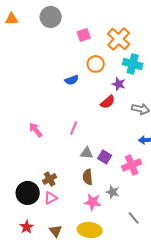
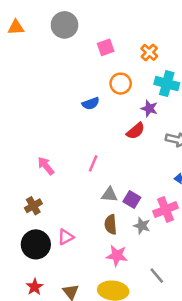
orange cross: (119, 39) -> (149, 52), size x0.6
brown cross: (50, 179) -> (33, 206), moved
gray star: (113, 192) -> (142, 226), moved
pink triangle: (51, 198) -> (66, 237), moved
gray line: (134, 218) -> (157, 276), moved

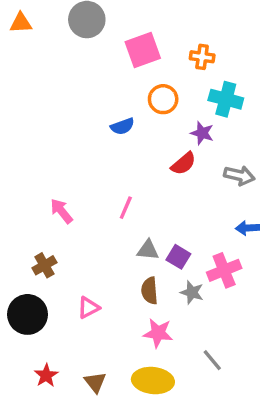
pink square: (106, 47) -> (143, 50), size x1.5
orange cross: (149, 52) -> (202, 57), turned -35
black circle: (36, 244) -> (28, 314), moved

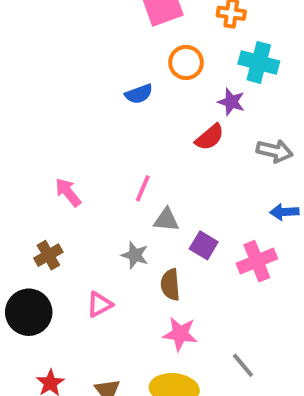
gray triangle: (148, 250) -> (166, 220), moved
gray star: (192, 292) -> (135, 255), moved

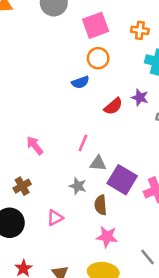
orange circle: (186, 62) -> (98, 58), moved
purple star: (231, 102) -> (140, 97), moved
red semicircle: (210, 137) -> (113, 106), moved
purple square: (204, 245) -> (122, 180), size x1.6

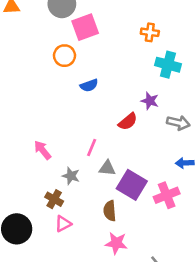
pink square: (96, 25) -> (85, 27), moved
orange circle: (98, 58) -> (64, 56), moved
red semicircle: (113, 106) -> (128, 122), moved
brown cross: (22, 186) -> (54, 199), moved, turned -30
gray star: (78, 186) -> (71, 176), moved

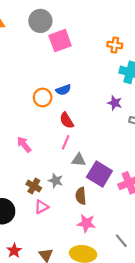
orange circle: (64, 56) -> (43, 97), moved
red semicircle: (128, 122) -> (67, 120), moved, turned 98
gray star: (71, 176) -> (56, 181), moved

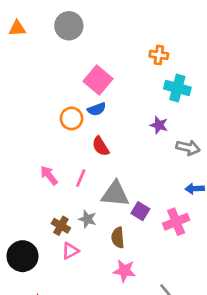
pink square: (60, 41) -> (98, 80), moved, turned -30
pink line: (66, 142) -> (81, 178), moved
gray triangle: (79, 160) -> (115, 194), size x1.6
purple square: (99, 174) -> (140, 211), size x0.6

